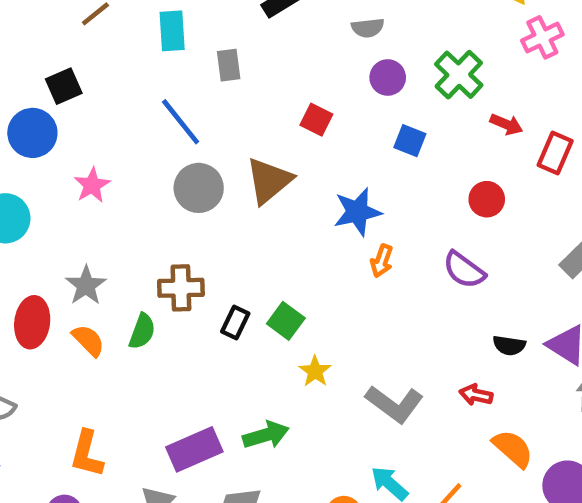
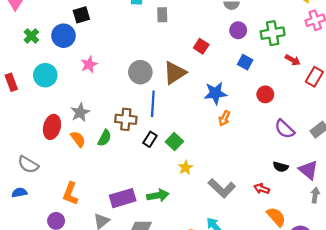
green cross: (459, 75) -> (273, 33), turned 30
blue line: (181, 122) -> (153, 104), moved, turned 35
red circle: (487, 199) -> (265, 94), moved
purple semicircle: (464, 270) -> (285, 129), moved

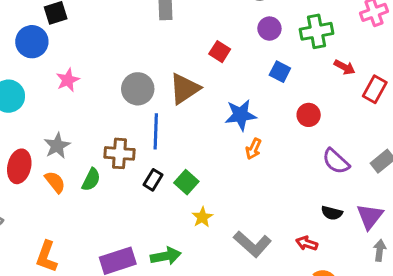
purple triangle: (308, 170) -> (370, 216), turned 30

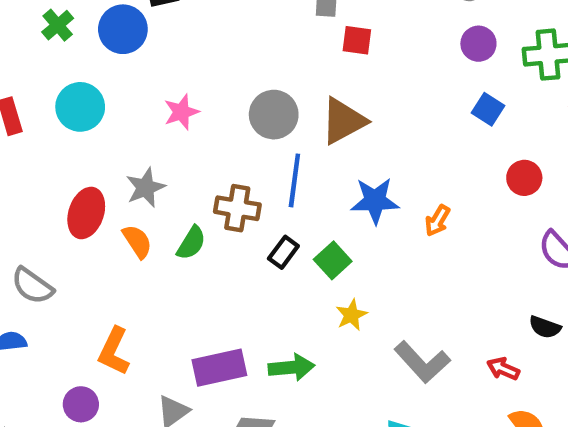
red square: (220, 52) -> (357, 40), moved, turned -30
pink star: (68, 80) -> (181, 112), moved
blue star: (241, 115) -> (375, 201), moved

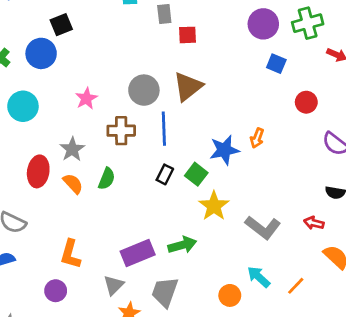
purple circle: (478, 44) -> (263, 24), size x1.4
blue star: (375, 201) -> (224, 150), moved
brown cross: (237, 208) -> (121, 131), moved
yellow star: (351, 315) -> (214, 206), size x1.5

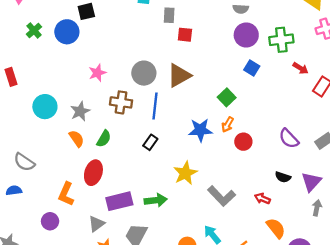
red circle: (306, 102) -> (243, 142), moved
cyan circle: (23, 106) -> (45, 107), moved
red ellipse: (38, 171) -> (93, 173), moved
green square: (196, 174) -> (227, 97), moved

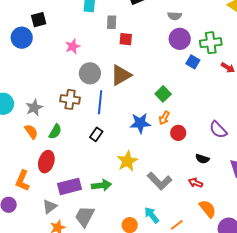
blue square: (252, 68) -> (193, 62), moved
pink star: (97, 73) -> (73, 46), moved
black semicircle: (283, 177) -> (202, 159), moved

